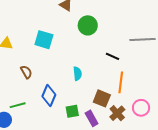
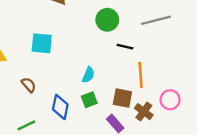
green circle: (88, 25) -> (107, 20), moved
cyan semicircle: (77, 74) -> (88, 75), turned 40
green square: (72, 111) -> (89, 100), moved

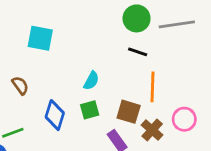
green circle: (107, 20) -> (137, 18), moved

